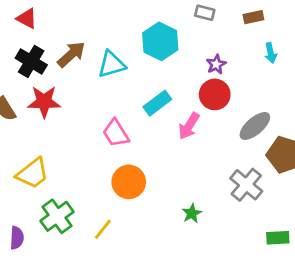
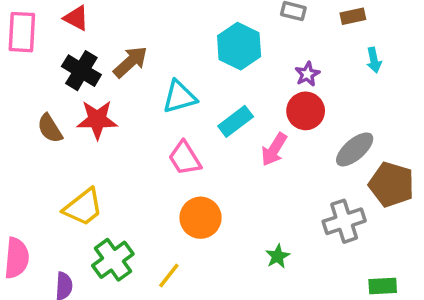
cyan triangle: (111, 64) -> (179, 97), moved
gray cross: (246, 185) -> (344, 221), turned 32

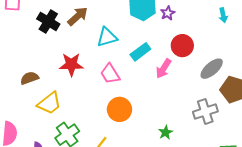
purple star: (307, 74) -> (168, 13), moved
red star: (97, 120) -> (71, 64), moved
brown semicircle: (50, 128) -> (29, 78), moved, turned 102

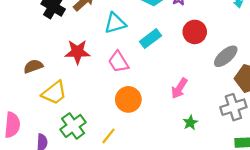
pink arrow: (163, 69) -> (179, 88), moved
gray cross: (205, 112) -> (233, 107), moved
green star: (166, 132) -> (190, 123), moved

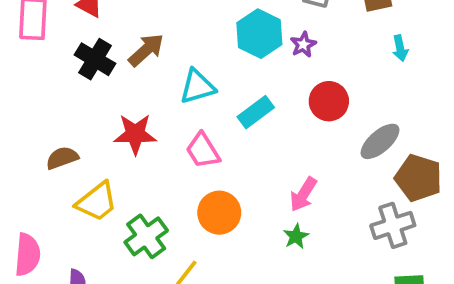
green star: (190, 123) -> (296, 236), moved
green cross: (73, 126) -> (146, 236), moved

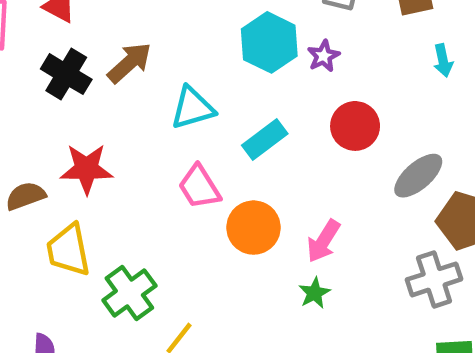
red star: (135, 134) -> (86, 169), moved
yellow trapezoid: (97, 202) -> (68, 250), turned 117
orange circle: (219, 213) -> (254, 228), moved

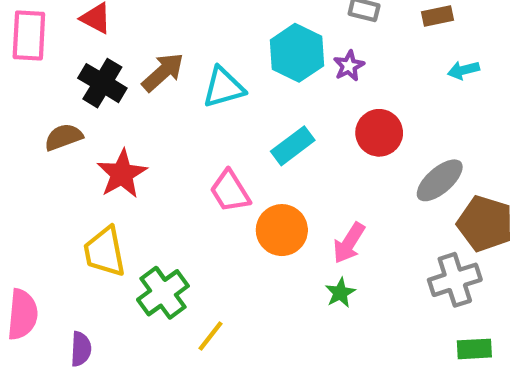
cyan arrow: (443, 61) -> (463, 70), turned 88
cyan triangle: (193, 108) -> (223, 87), moved
red star: (86, 169) -> (122, 174), turned -30
brown semicircle: (26, 196) -> (64, 137), moved

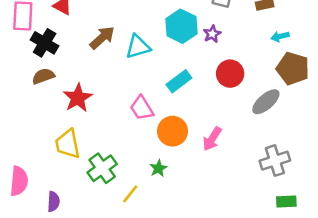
black cross: (102, 83) -> (45, 43), moved
brown pentagon: (485, 224) -> (293, 68), moved
green star: (340, 293) -> (158, 168), moved

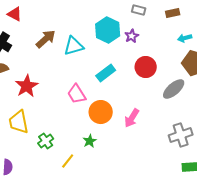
green cross: (102, 168) -> (46, 141), size x0.7

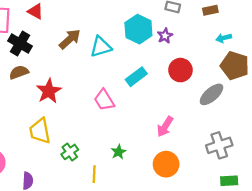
orange circle: (101, 112) -> (166, 164), moved
yellow line: (68, 161) -> (94, 174), turned -35

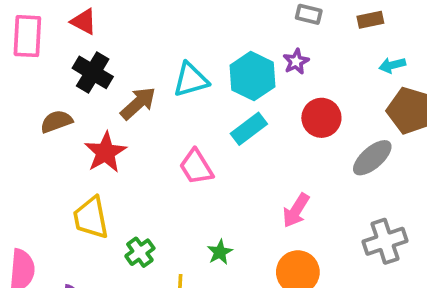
cyan hexagon: (138, 29) -> (252, 76), moved
brown arrow: (70, 39) -> (138, 103), moved
black cross: (20, 43) -> (93, 72), moved

